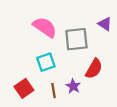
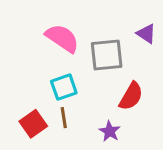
purple star: (73, 86) -> (110, 131), moved
brown line: (53, 91) -> (64, 118), moved

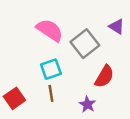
gray square: (107, 55) -> (85, 44), turned -32
red square: (33, 124) -> (14, 98), moved

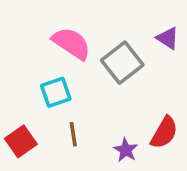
cyan square: (51, 69) -> (56, 92), moved
red semicircle: (104, 76) -> (164, 133), moved

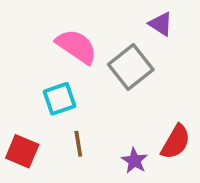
purple triangle: (168, 38) -> (161, 24), moved
red square: (21, 141) -> (22, 151), turned -32

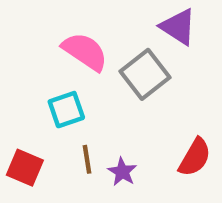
purple triangle: (161, 24) -> (178, 27), size x1.4
purple star: (134, 161) -> (122, 172), moved

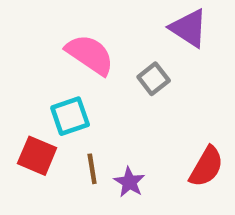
gray square: (145, 74) -> (154, 79), size x0.6
red square: (25, 168) -> (37, 156), moved

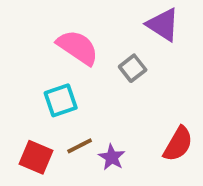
red square: (37, 156) -> (36, 157), moved
brown line: (92, 169) -> (80, 146), turned 72

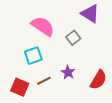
purple star: (112, 157) -> (68, 72), moved

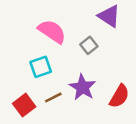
purple star: (68, 72) -> (82, 87), size x1.5
red square: (20, 87) -> (24, 105), turned 30

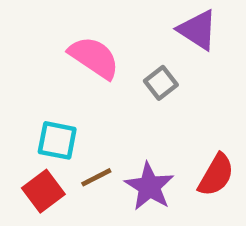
cyan square: (41, 67) -> (57, 140), moved, turned 30
purple star: (82, 87) -> (149, 186), moved

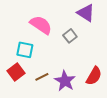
cyan square: (57, 140) -> (25, 50), moved
red square: (43, 191) -> (16, 72), moved

